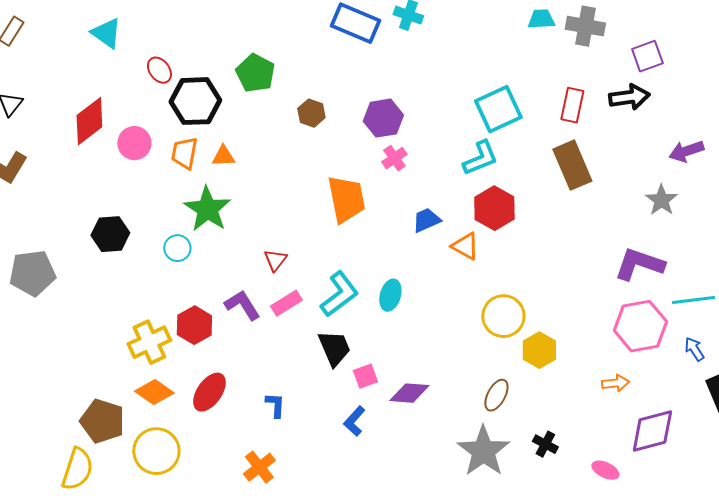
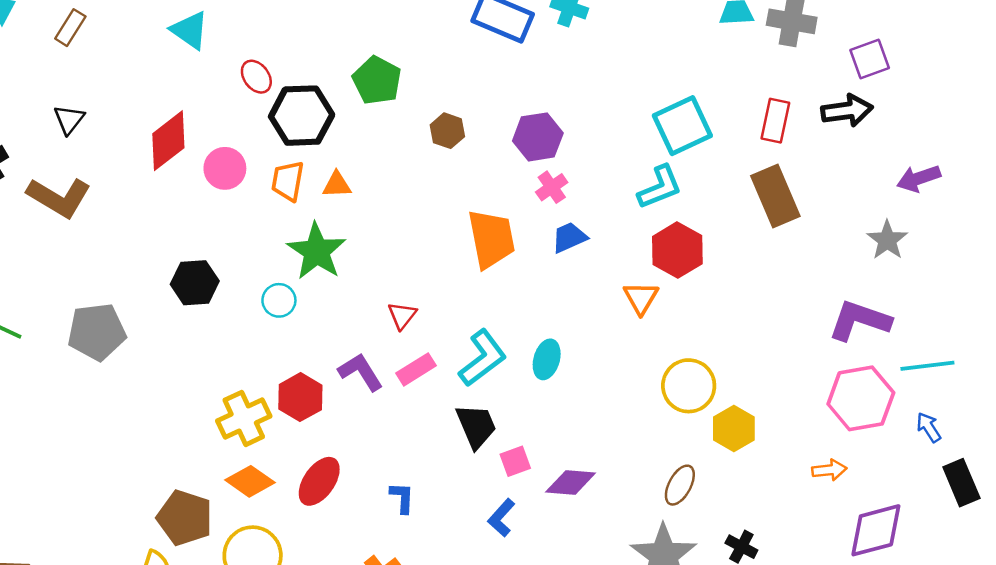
blue trapezoid: (426, 220) -> (569, 237), moved
orange triangle: (465, 246) -> (641, 298), turned 32

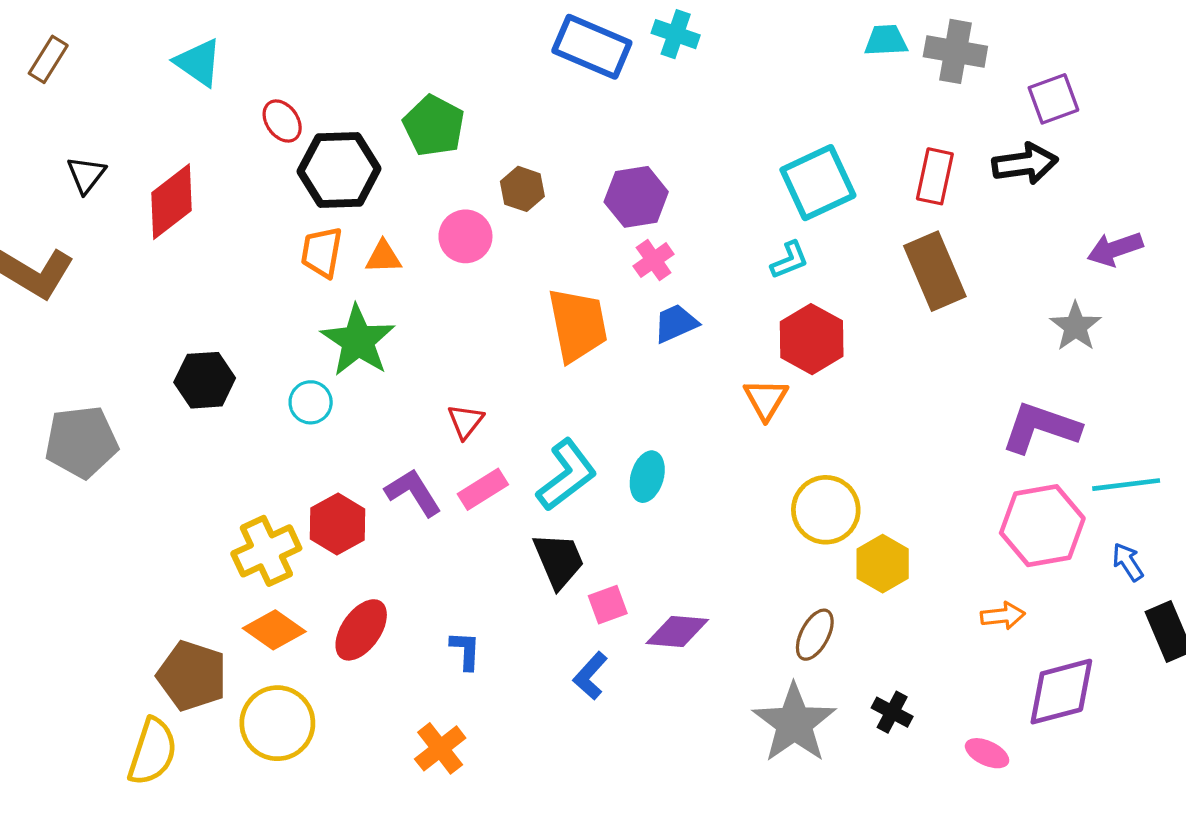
black triangle: (69, 119) -> (86, 175), moved
pink circle: (225, 168) -> (465, 236), moved
cyan L-shape: (660, 187) -> (789, 260), size x0.7

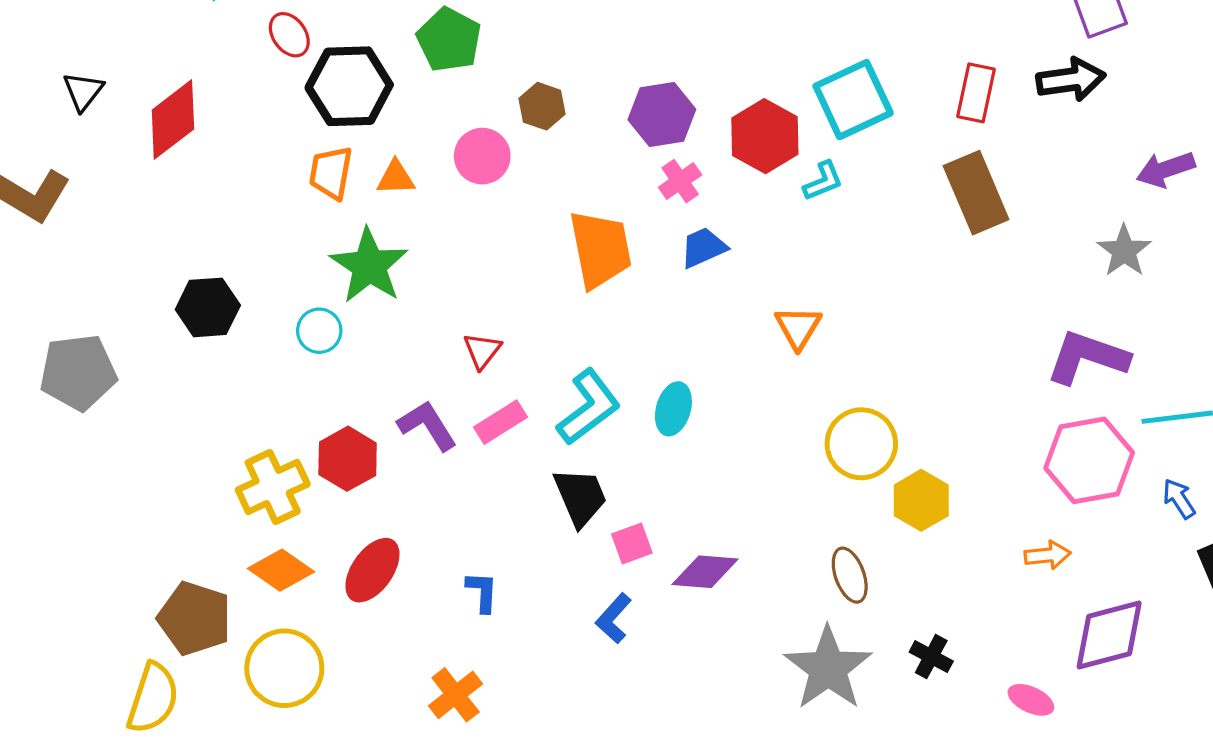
red hexagon: (812, 339) -> (765, 136), moved
brown ellipse: (815, 635) -> (850, 575), turned -48

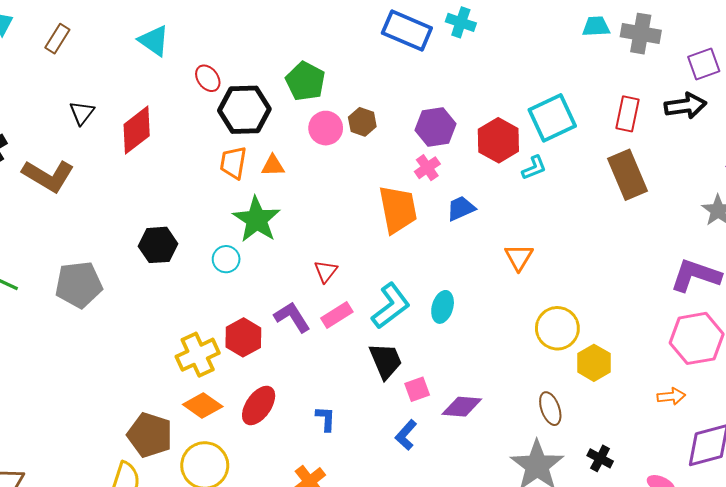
pink circle: (482, 156) -> (326, 128), moved
pink cross: (680, 181) -> (427, 168), moved

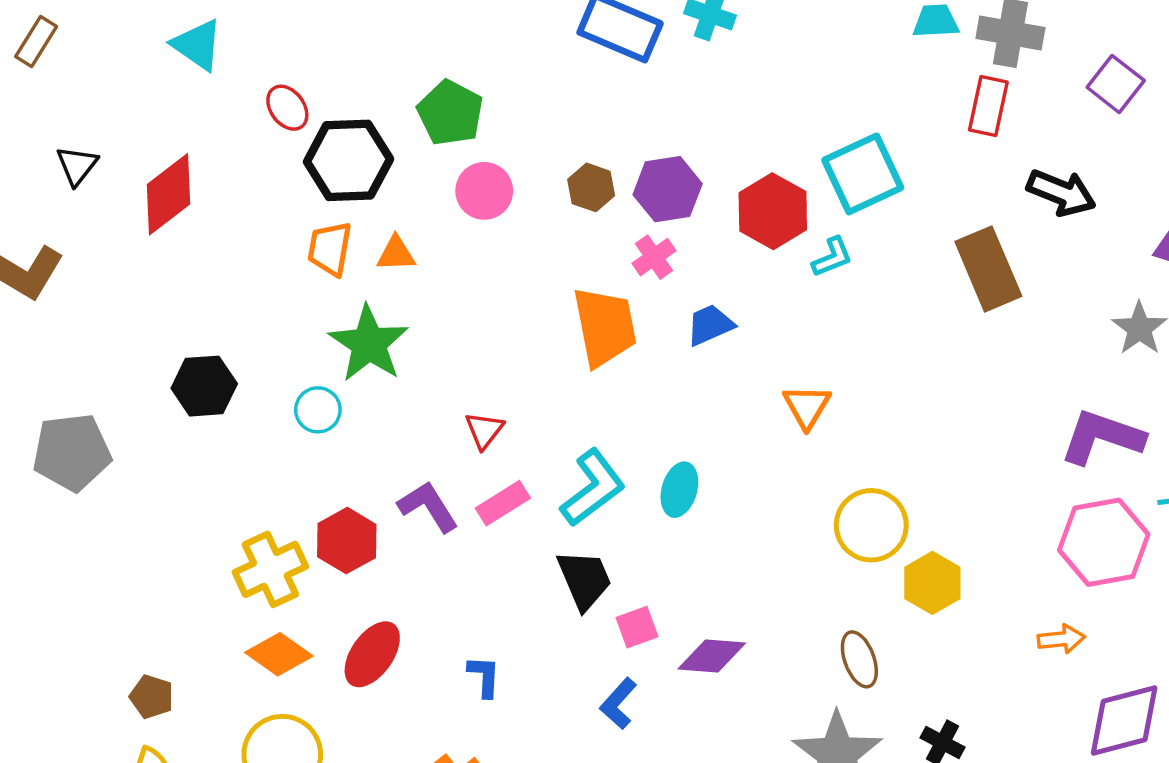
purple square: (704, 64) -> (1116, 84), turned -32
black arrow: (685, 106) -> (1061, 193), moved, turned 30
red rectangle: (628, 114) -> (988, 106), moved
brown hexagon: (362, 122) -> (591, 187), moved
brown pentagon: (150, 435) -> (152, 697), moved, size x0.6

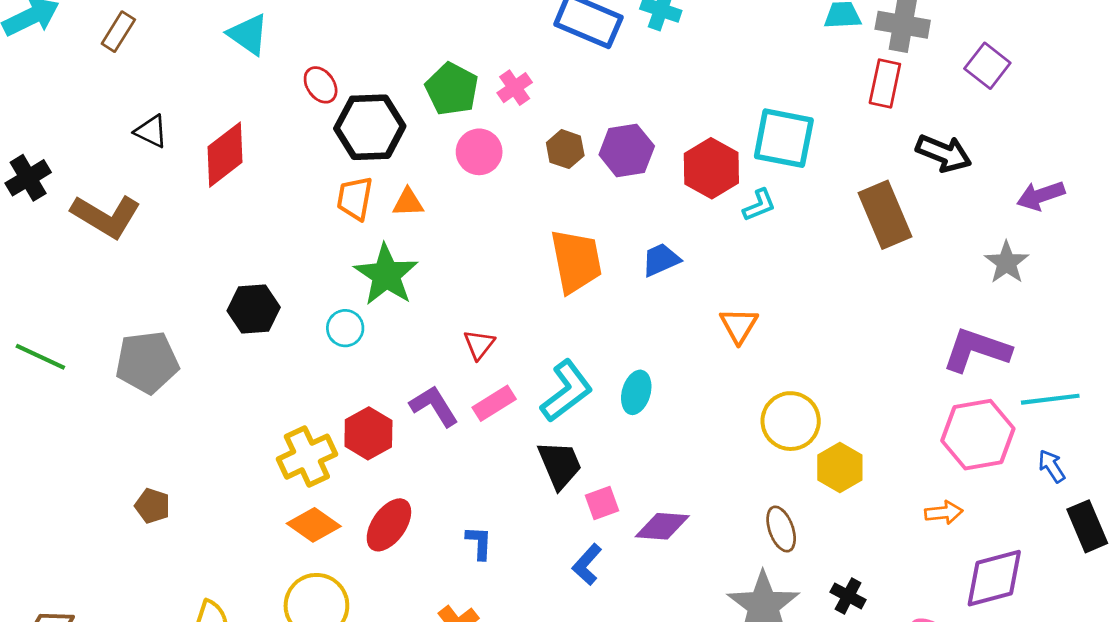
black triangle: (77, 165) -> (151, 131), turned -42
cyan square: (863, 174) -> (784, 138), turned 36
pink cross: (654, 257) -> (515, 88), moved
brown pentagon: (152, 697) -> (152, 506), moved

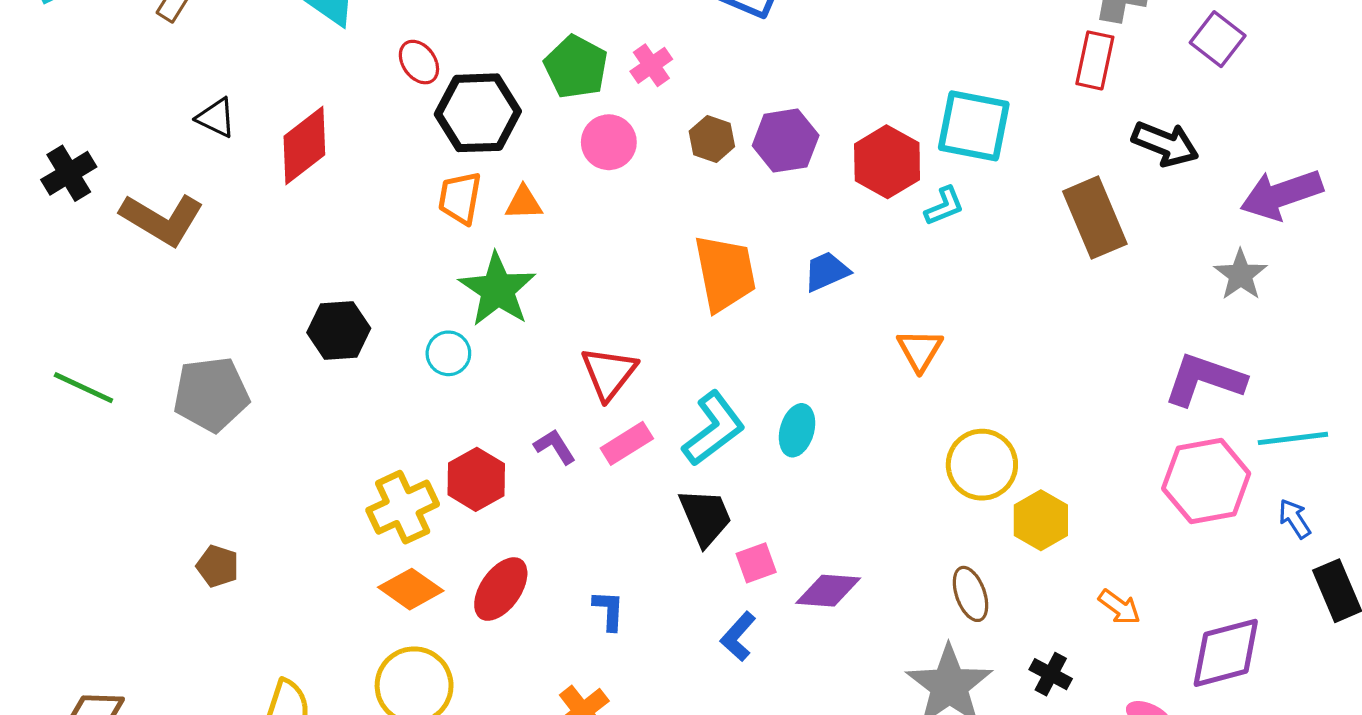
purple arrow: (1041, 196) -> (1281, 195), size x1.4
red triangle: (479, 345) -> (609, 373), size x1.5
purple L-shape: (434, 406) -> (555, 447), size x0.7
orange arrow: (944, 513) -> (1119, 607), moved, turned 42

